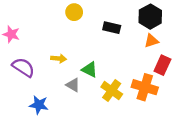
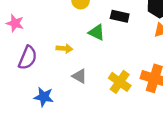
purple semicircle: (23, 67) -> (28, 58), turned 80
green triangle: (90, 70) -> (97, 32), moved

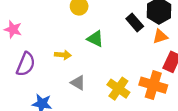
black rectangle: (120, 16) -> (135, 22), moved, turned 36

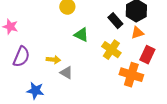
yellow arrow: (63, 55) -> (53, 60), moved
yellow cross: (118, 89) -> (111, 50), moved

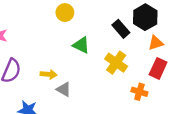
orange triangle: (137, 33) -> (156, 43), moved
orange cross: (131, 75) -> (139, 92), size x0.6

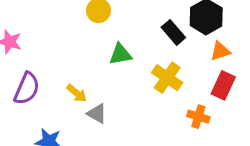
green triangle: (81, 45) -> (120, 54), turned -36
yellow arrow: (49, 74) -> (77, 93), turned 35

